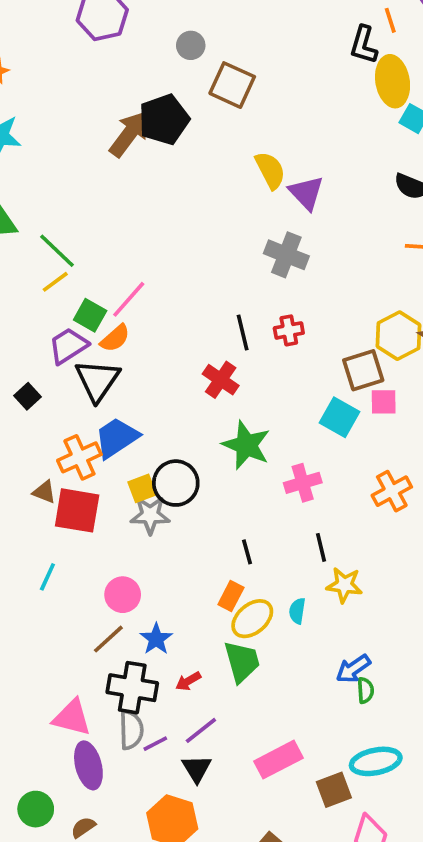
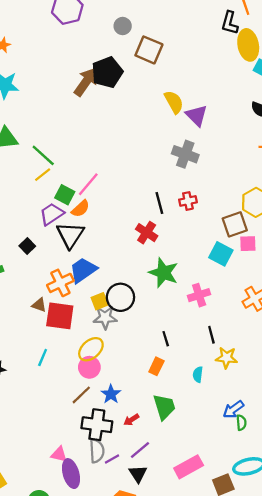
yellow ellipse: (252, 619) -> (91, 349), moved
pink triangle: (72, 718) -> (59, 454), moved, size x0.7

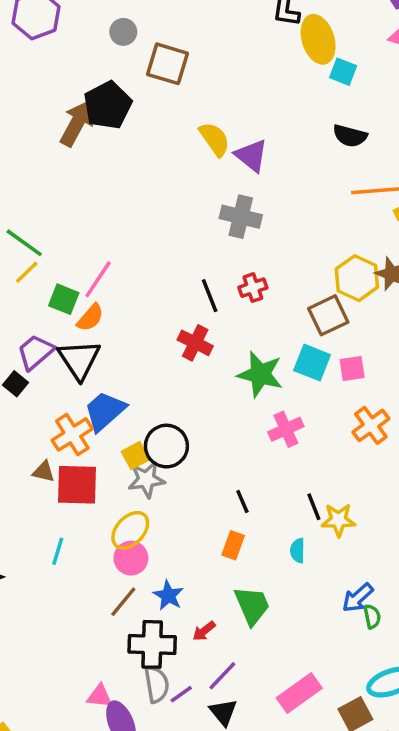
purple trapezoid: (52, 214) -> (36, 352), moved
pink square: (248, 244) -> (352, 369), moved
green star: (164, 273) -> (260, 374), moved
black line: (211, 335) -> (314, 507), moved

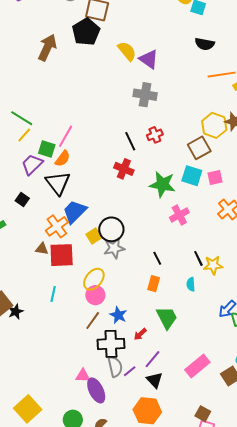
black pentagon: (108, 105) -> (86, 32), moved
purple trapezoid: (36, 352) -> (32, 164), moved
gray star: (146, 480) -> (114, 248), moved

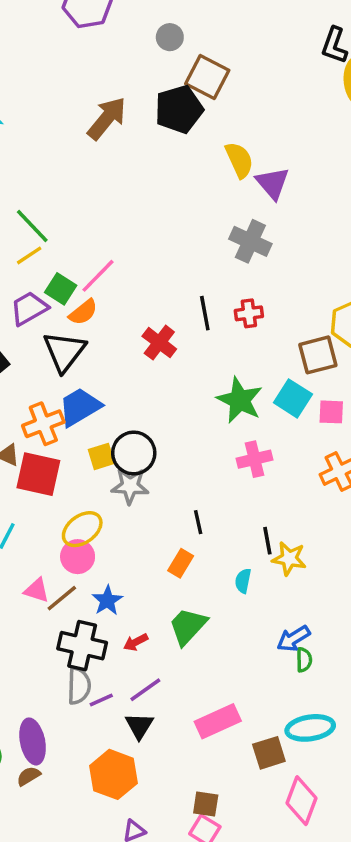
red cross: (124, 169) -> (159, 343), moved
green trapezoid: (167, 318) -> (188, 626), turned -125
pink triangle: (83, 376) -> (37, 590), moved
purple ellipse: (96, 390) -> (33, 741), moved
brown square: (203, 414) -> (206, 804), turned -35

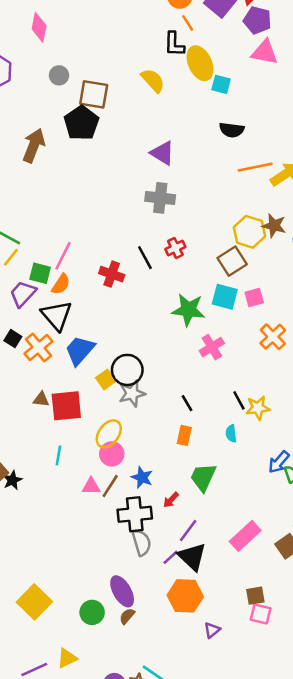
yellow semicircle: (239, 160) -> (153, 80), moved
red cross: (159, 343) -> (112, 274), moved
orange cross: (43, 424) -> (38, 348), moved
purple line: (101, 700) -> (171, 557), moved
black triangle: (139, 726) -> (192, 557), size x1.4

